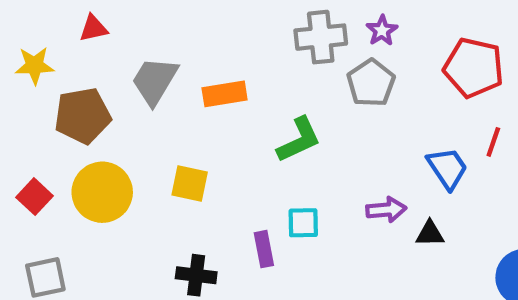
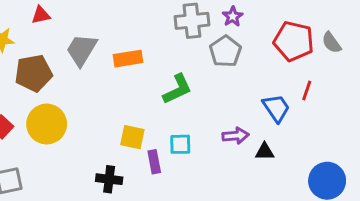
yellow square: (190, 183) -> (132, 137), moved

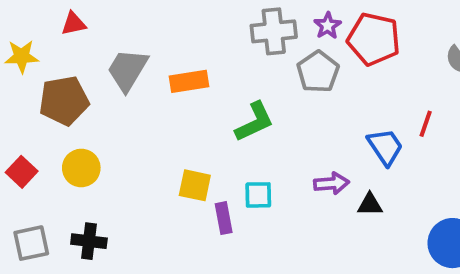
red pentagon: (294, 41) -> (374, 39), moved
yellow circle: (47, 124) -> (81, 168), size x0.7
black cross: (109, 179) -> (89, 241), moved

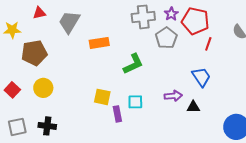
gray trapezoid: (127, 70) -> (69, 22), moved
red line: (426, 124) -> (208, 44), moved

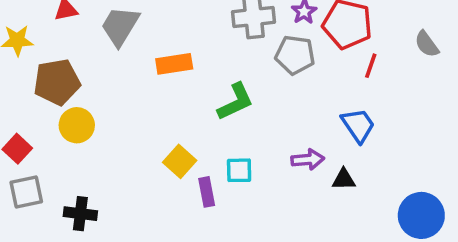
gray pentagon: (166, 38) -> (295, 55), turned -30
yellow circle: (43, 88) -> (77, 125), moved
yellow square: (102, 97) -> (180, 161), turned 30
gray square: (17, 127) -> (26, 192), moved

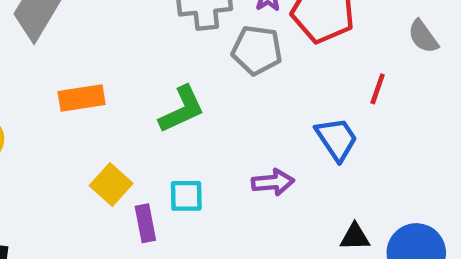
orange rectangle: (174, 64) -> (82, 98), moved
red line: (371, 66) -> (378, 89), moved
black triangle: (344, 179) -> (355, 237), moved

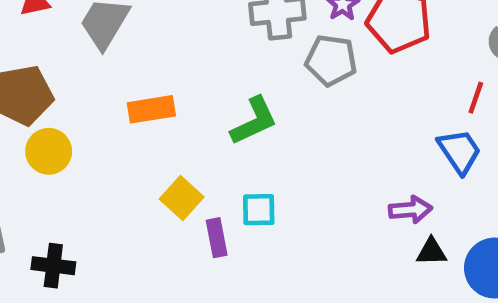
red line: (378, 89) -> (476, 98), moved
blue trapezoid: (337, 139) -> (459, 151), moved
purple arrow: (273, 182) -> (410, 210), moved

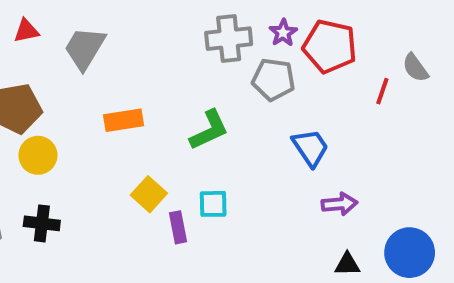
red line: (476, 98) -> (382, 91), moved
blue trapezoid: (459, 151) -> (310, 148), moved
black triangle: (431, 252) -> (347, 264), moved
black cross: (53, 266) -> (42, 223), moved

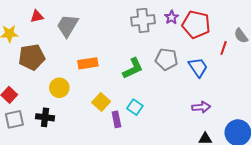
gray pentagon: (273, 79) -> (166, 59), moved
blue trapezoid: (310, 148) -> (198, 67), moved
yellow circle: (38, 155) -> (59, 88), moved
cyan square: (213, 204) -> (135, 107), turned 35

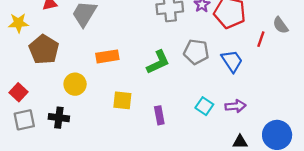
brown pentagon: (32, 57) -> (44, 50), turned -30
yellow square: (101, 102) -> (122, 100), turned -36
cyan square: (135, 107) -> (204, 106), moved
purple rectangle: (116, 119) -> (159, 115), moved

